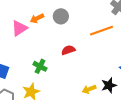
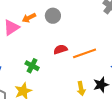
orange line: (102, 31) -> (85, 53), moved
yellow arrow: (89, 89) -> (81, 89), turned -80

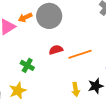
gray circle: (53, 16) -> (49, 16), size x1.6

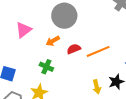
orange arrow: (25, 17) -> (53, 41), moved

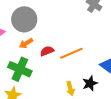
gray circle: (64, 16) -> (24, 19), moved
green cross: (46, 67) -> (20, 69), size x1.6

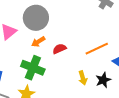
orange line: (71, 53) -> (97, 49), moved
yellow arrow: (70, 89) -> (83, 78), moved

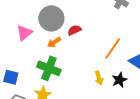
red semicircle: (59, 49) -> (74, 30), moved
orange line: (97, 49) -> (113, 49), turned -30

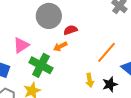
pink triangle: (24, 33) -> (21, 45), moved
orange arrow: (54, 42) -> (60, 46), moved

